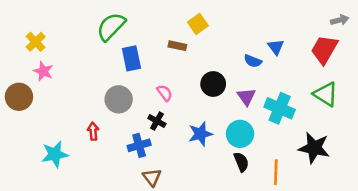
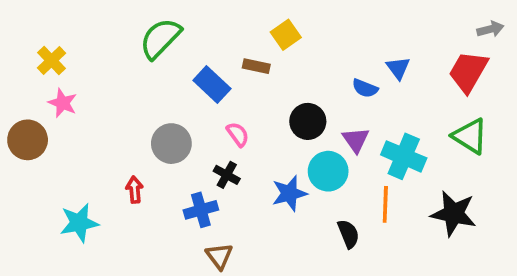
blue rectangle: (131, 58) -> (212, 85), moved, turned -35
cyan circle: (240, 134) -> (328, 171), moved
orange line: (276, 172) -> (385, 204), moved

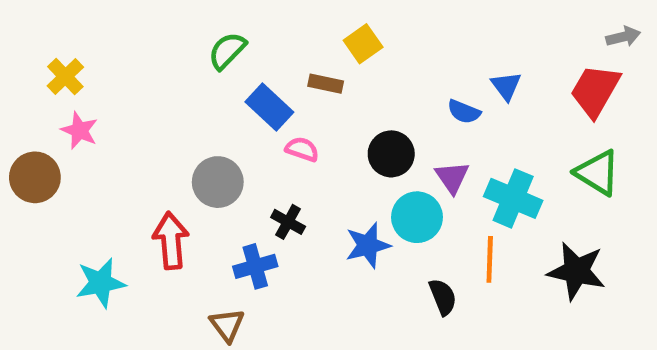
green semicircle: (160, 38) -> (227, 51), moved, size x0.7
pink semicircle: (238, 134) -> (302, 149), moved, turned -35
red arrow: (134, 190) -> (171, 241), size x1.6
brown triangle: (219, 256) -> (227, 325), moved

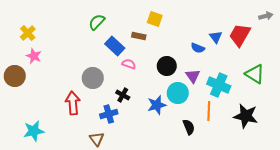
yellow square: (363, 44) -> (155, 19), turned -35
red trapezoid: (595, 91) -> (240, 35), moved
cyan star: (101, 283) -> (34, 131), moved

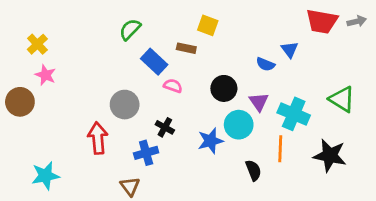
red trapezoid: (240, 35) -> (322, 21), moved, turned -110

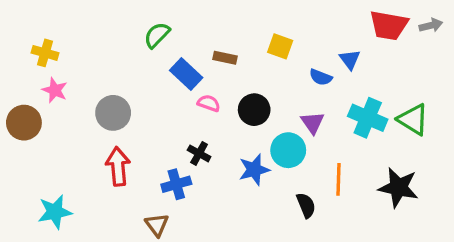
yellow square: (208, 25) -> (280, 46), moved
yellow cross: (37, 44) -> (45, 53), turned -30
black circle: (224, 88) -> (254, 110), moved
gray circle: (125, 105) -> (113, 113), moved
cyan cross: (294, 114) -> (368, 118), moved

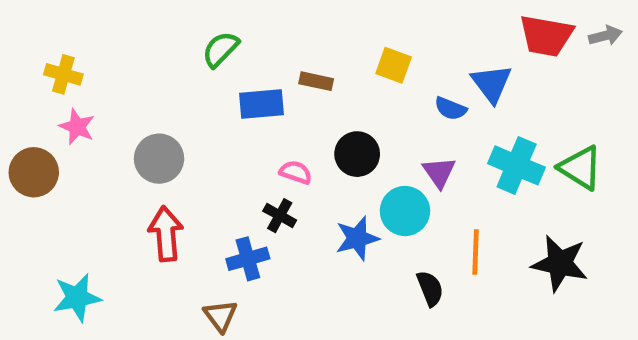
blue triangle: (350, 59) -> (492, 83), size x1.4
blue rectangle: (186, 74) -> (261, 104), turned -48
pink semicircle: (209, 103) -> (296, 172), moved

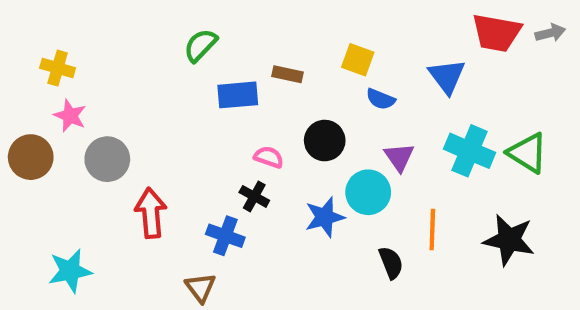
blue semicircle: (451, 109) -> (381, 99), moved
gray circle: (159, 159) -> (107, 159), moved
blue cross: (248, 259) -> (225, 236), turned 36

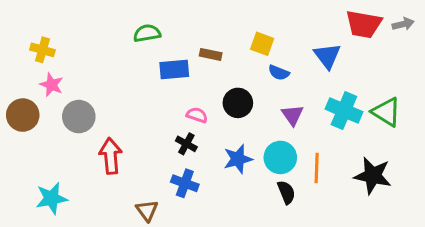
green semicircle: (200, 45) -> (147, 33), turned 36
cyan circle: (368, 192) -> (280, 157), moved
blue cross: (225, 236) -> (185, 183), moved

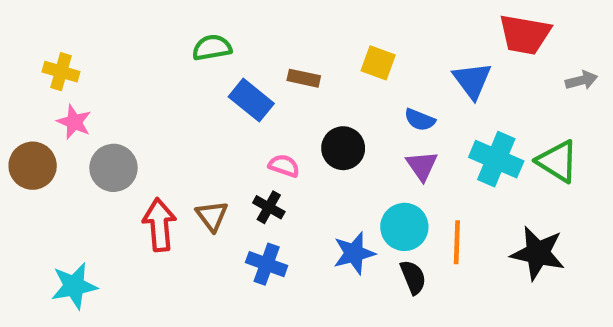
gray arrow: (403, 24) -> (582, 80), moved
blue rectangle: (174, 70) -> (251, 100), turned 44
blue semicircle: (279, 73) -> (420, 120), moved
blue star: (238, 159) -> (354, 253), moved
brown triangle: (147, 210) -> (212, 216), moved

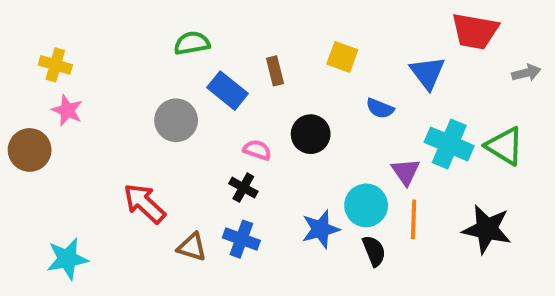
brown rectangle: (304, 78) -> (275, 71), turned 64
purple triangle: (422, 166) -> (406, 172), moved
gray circle: (113, 168) -> (176, 120), moved
brown triangle: (212, 216) -> (192, 247), moved, turned -36
red arrow: (159, 225) -> (144, 203), turned -42

